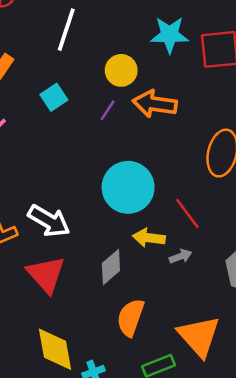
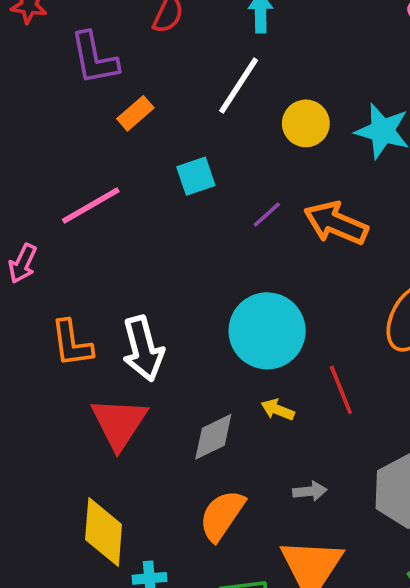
yellow circle: (121, 70) -> (306, 123), moved
white arrow: (49, 221) -> (143, 349), turned 30
yellow arrow: (149, 238) -> (278, 410), size x0.7
gray arrow: (181, 256) -> (310, 491), moved

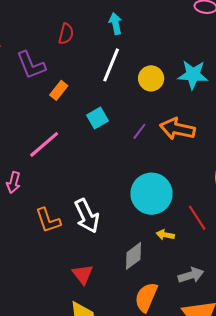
red triangle: (119, 423) -> (83, 274), moved, size x0.7
gray arrow: (310, 491) -> (191, 275), size x1.4

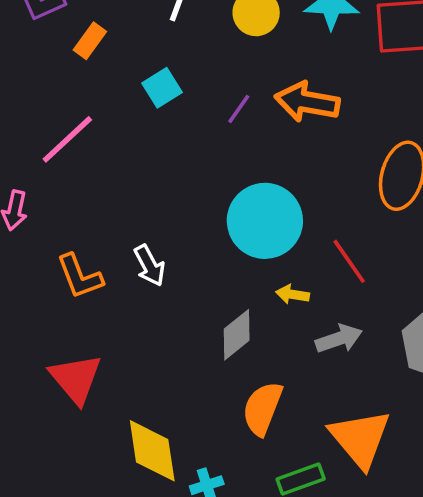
white arrow: (87, 216) -> (149, 266), size x0.7
red triangle: (83, 274) -> (76, 379), moved, size x1.4
gray arrow: (191, 275) -> (339, 339), moved

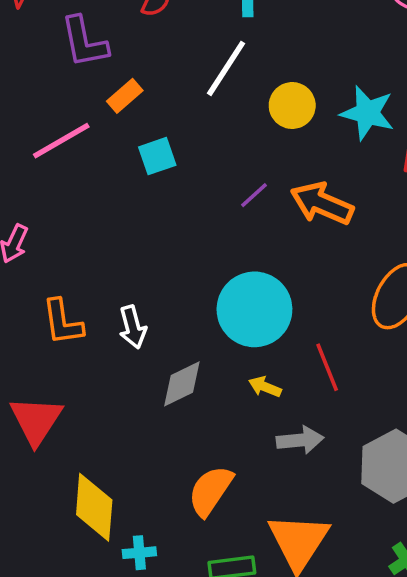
cyan square: (162, 88) -> (157, 156), moved
pink line: (67, 139) -> (61, 141), moved
gray diamond: (237, 335) -> (182, 384), moved

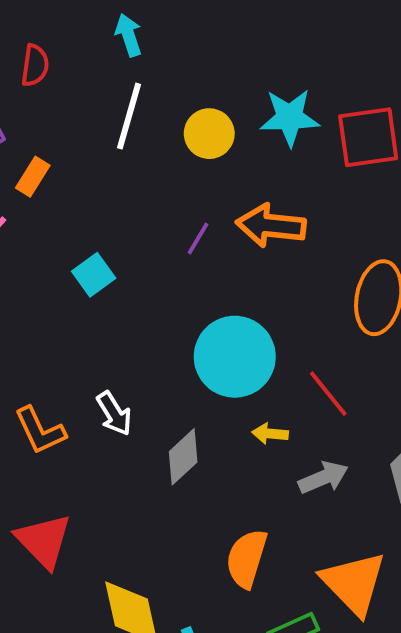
cyan square: (157, 156) -> (94, 275), moved

